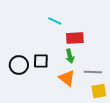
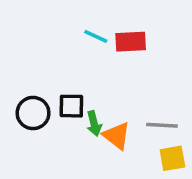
red rectangle: (75, 38) -> (131, 42), moved
green arrow: (70, 56) -> (94, 123), moved

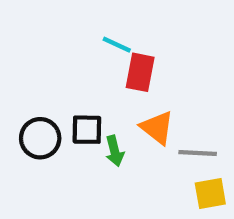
red rectangle: (131, 42) -> (140, 72), moved, turned -76
orange triangle: (117, 136) -> (157, 128), moved

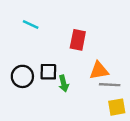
cyan line: (117, 45) -> (31, 25), moved
orange triangle: (157, 128) -> (99, 71), moved, turned -48

